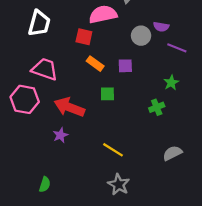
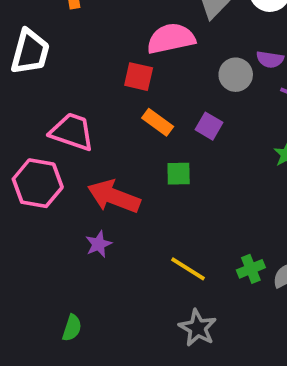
white trapezoid: (39, 23) -> (30, 52), moved
purple square: (125, 66) -> (209, 126), turned 32
green cross: (157, 107) -> (251, 269), moved

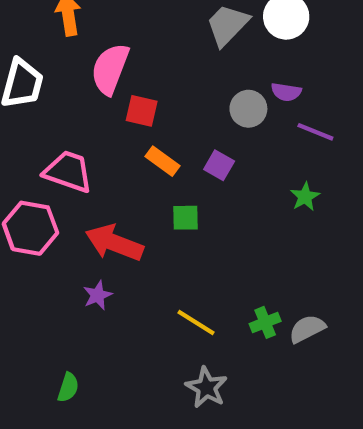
pink semicircle: (171, 38) -> (110, 69), moved, turned -57

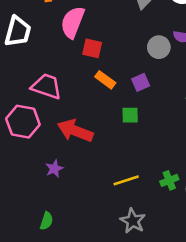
purple square: (219, 165) -> (141, 82), turned 36
green square: (186, 218) -> (130, 115), moved
purple star: (98, 295) -> (54, 169), moved
yellow line: (196, 322) -> (126, 180), turned -50

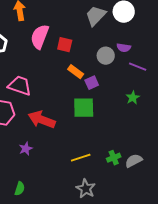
red square: (92, 48) -> (65, 45), moved
orange rectangle: (105, 80) -> (76, 72), moved
green square: (130, 115) -> (84, 108), size x1.6

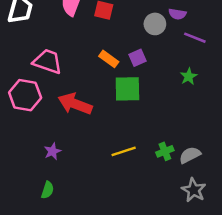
orange rectangle: (76, 72) -> (109, 59), moved
purple star: (26, 149) -> (53, 151), moved
gray star: (86, 189) -> (194, 190), moved

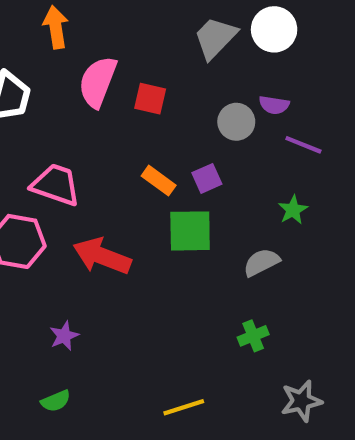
yellow line: (124, 151) -> (184, 407), moved
gray semicircle: (190, 155) -> (261, 262), moved
green semicircle: (48, 190) -> (56, 401), turned 49
gray star: (194, 190) -> (301, 401), turned 30

